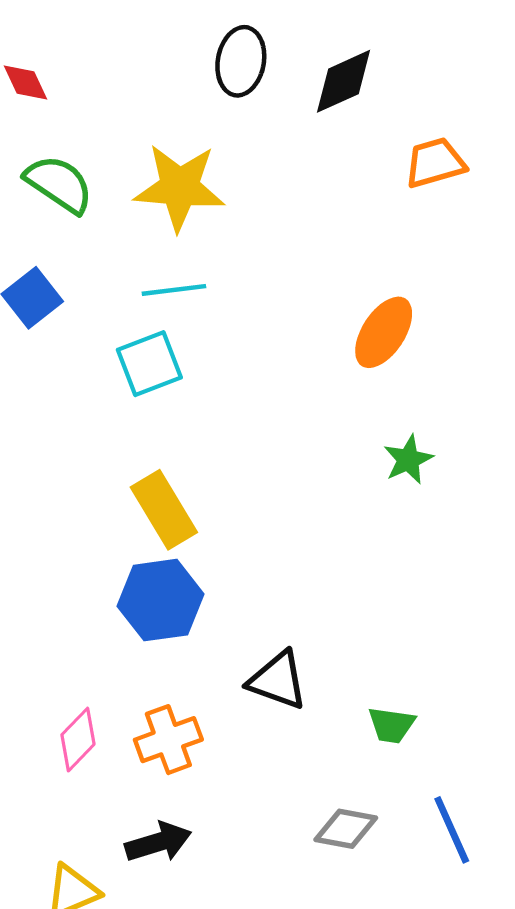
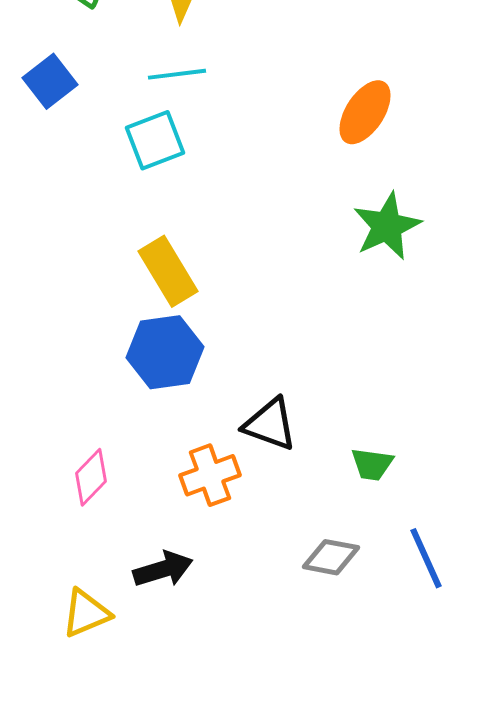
green star: (408, 460) -> (387, 226), size x1.5
orange cross: (168, 740) -> (210, 475), moved

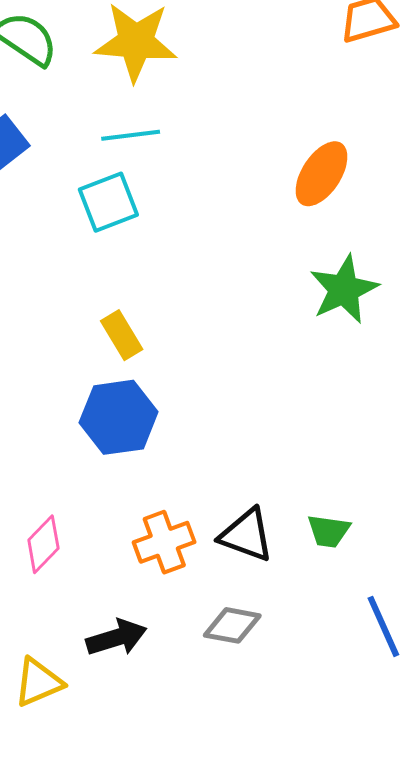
yellow rectangle: (168, 271) -> (122, 335), size x0.7
black triangle: (270, 424) -> (246, 535), moved
gray diamond: (331, 557) -> (232, 625), moved

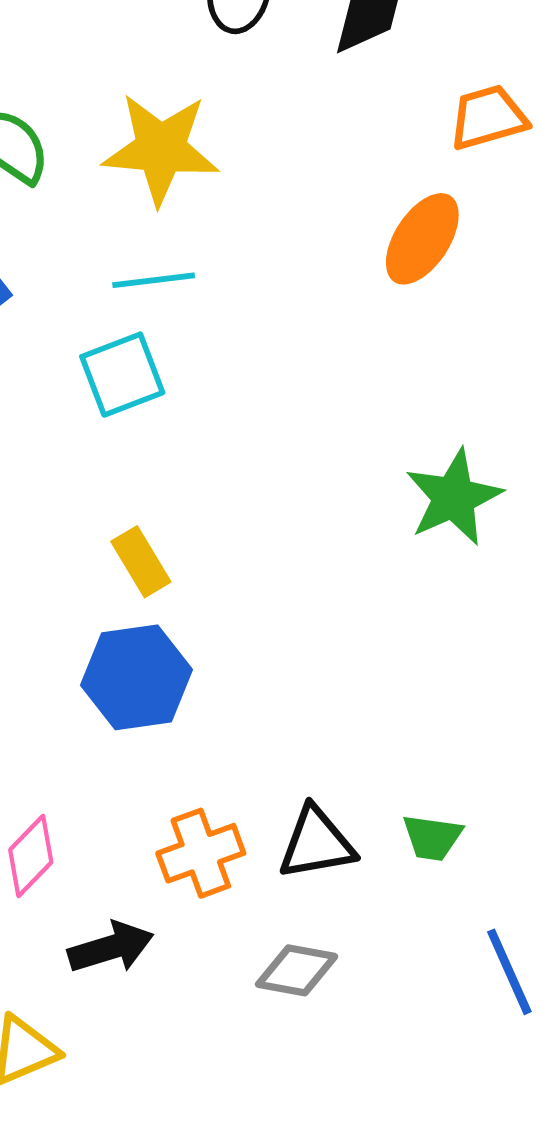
orange ellipse: (322, 174) -> (422, 239), moved
black triangle: (246, 535) -> (317, 843), turned -30
black arrow: (116, 638) -> (111, 947), moved

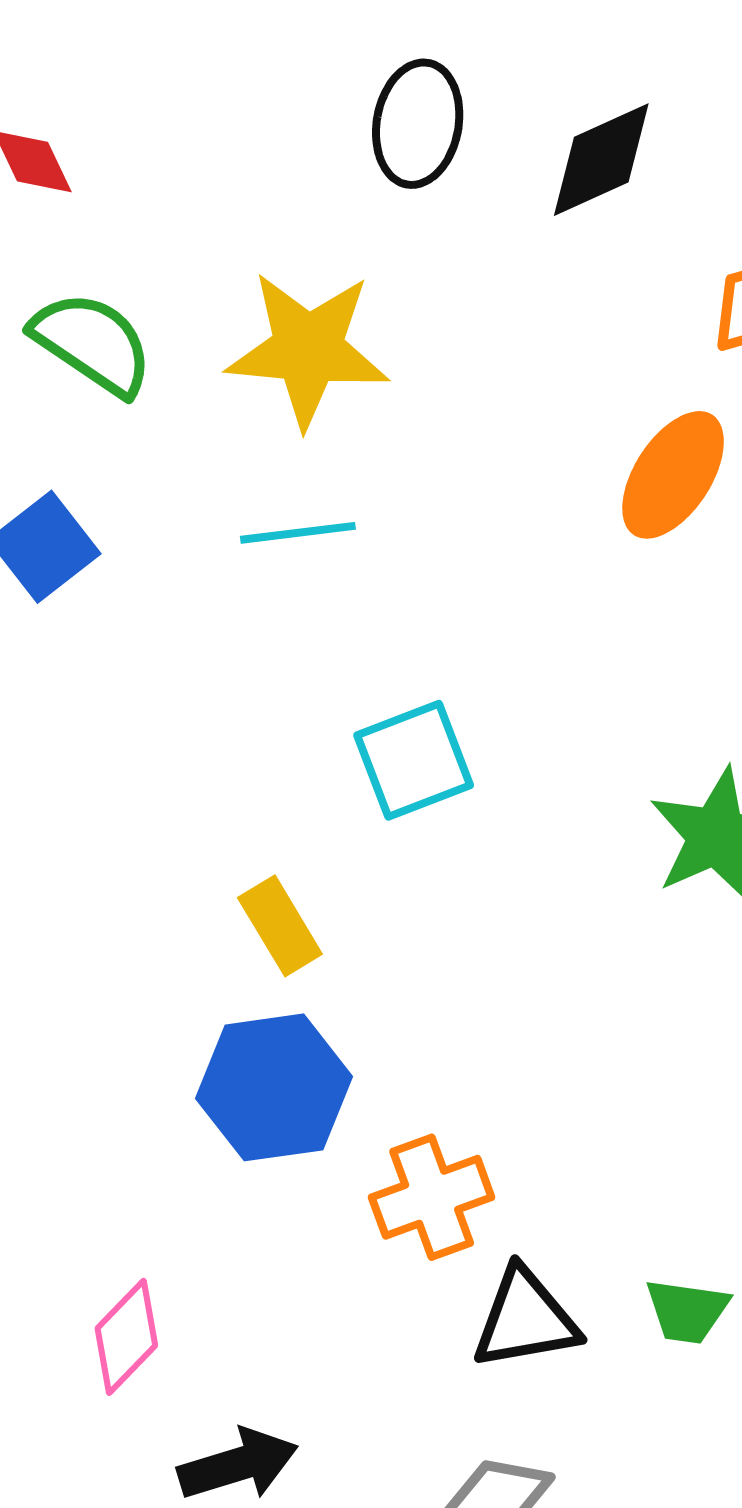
cyan square: (122, 375) -> (414, 760), moved
orange cross: (201, 853) -> (432, 1197), moved

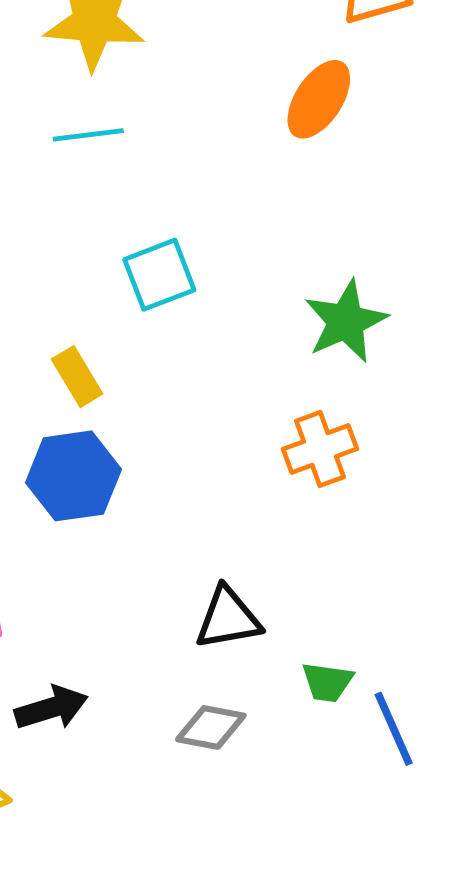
orange cross: (432, 1197) -> (320, 449), moved
green trapezoid: (687, 1311) -> (327, 682), moved

